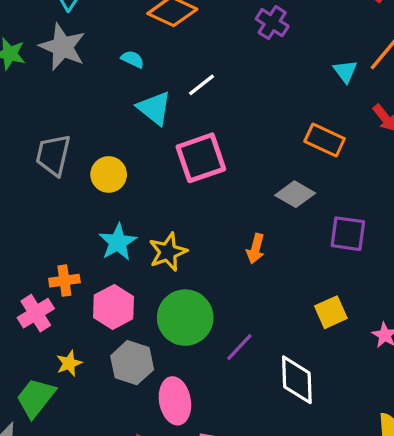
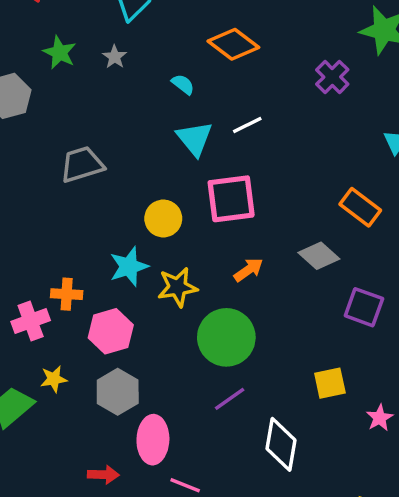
gray star: (62, 47) -> (115, 57), size x0.5
gray trapezoid: (53, 155) -> (82, 164), turned 48
yellow circle: (109, 174) -> (163, 218), moved
orange arrow: (256, 249) -> (248, 270), moved, turned -152
green circle: (185, 318) -> (226, 337), moved

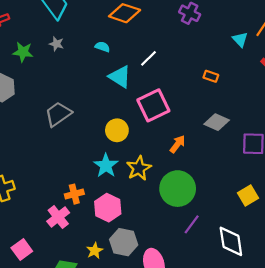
orange rectangle: (360, 207) -> (211, 76), moved, size x0.6
yellow star: (54, 379) -> (95, 251), moved

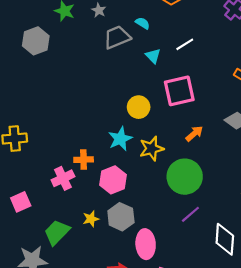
cyan triangle: (120, 77) -> (153, 56), size x0.7
gray trapezoid: (58, 114) -> (117, 37), moved

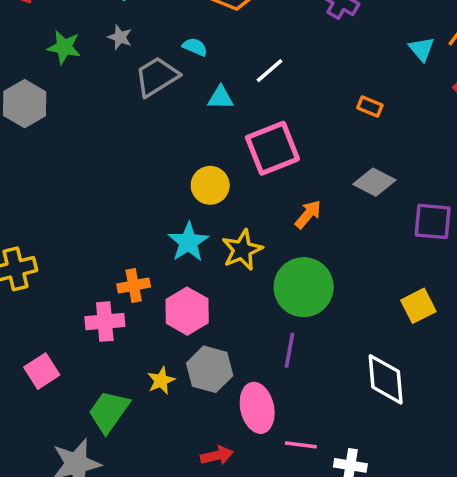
cyan triangle: (153, 56) -> (220, 98), turned -35
pink cross: (63, 178) -> (105, 322), turned 30
purple line: (190, 214) -> (289, 350), moved, turned -30

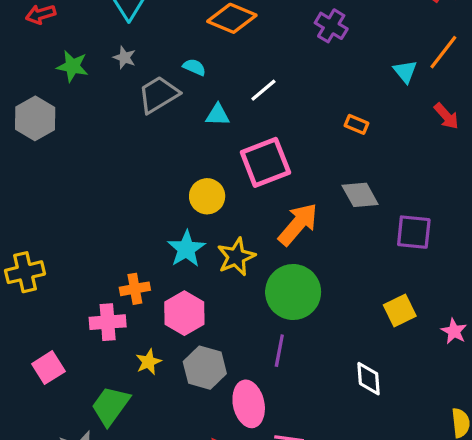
gray diamond: (374, 182) -> (360, 195), turned 33
orange arrow: (308, 214) -> (298, 224), size x1.6
white diamond: (386, 379) -> (369, 379), size x0.7
yellow star: (161, 380) -> (148, 362), moved

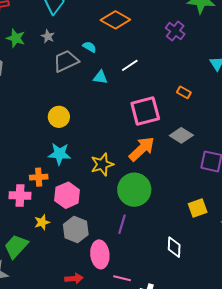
pink square: (265, 162) -> (145, 111), moved
gray diamond: (360, 195) -> (181, 135), turned -35
yellow circle: (207, 196) -> (59, 117), moved
cyan star: (186, 249) -> (60, 154), moved, turned 30

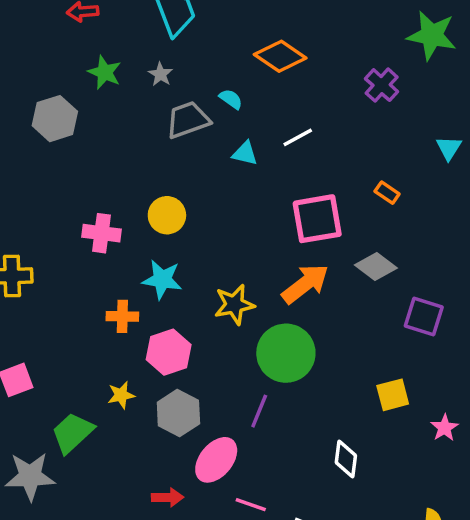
pink cross: (20, 195) -> (102, 233), moved
pink ellipse: (100, 254) -> (216, 460), turned 40

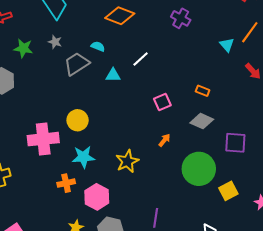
orange rectangle: (387, 193) -> (203, 91), moved
pink square: (317, 219) -> (162, 102), size x0.6
pink cross: (102, 233) -> (43, 139), size x1.4
orange arrow: (305, 284) -> (164, 140), size x0.5
green circle: (286, 353) -> (199, 169), moved

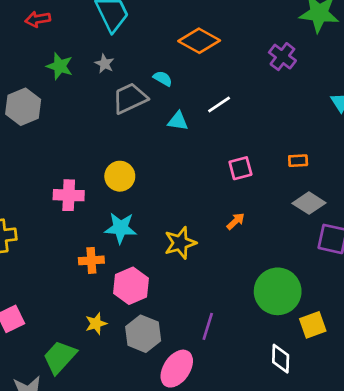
orange rectangle: (203, 91) -> (298, 161), turned -32
gray diamond: (202, 121) -> (309, 203), moved
pink cross: (43, 139) -> (69, 195), size x0.7
green circle: (199, 169) -> (278, 291), moved
yellow square: (228, 191) -> (313, 325), moved

